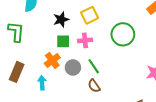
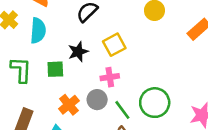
green circle: (123, 34) -> (155, 103), moved
green square: (63, 41) -> (55, 69), moved
gray circle: (73, 67) -> (97, 100), moved

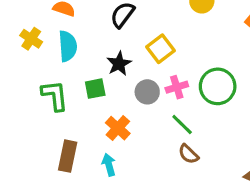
pink cross: (110, 77) -> (177, 87), moved
gray circle: (97, 100) -> (147, 92), moved
green circle: (155, 103) -> (218, 86), moved

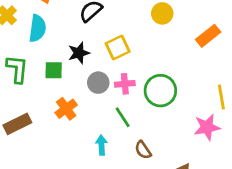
brown semicircle: (188, 154) -> (143, 150), moved
brown rectangle: (68, 156) -> (17, 124), turned 40
cyan arrow: (109, 165) -> (101, 145), moved

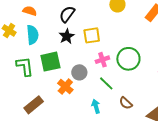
yellow square: (118, 48) -> (92, 35), turned 30
black star: (79, 53) -> (67, 36), moved
green square: (54, 70) -> (50, 62), size x1.5
gray circle: (98, 83) -> (79, 72), moved

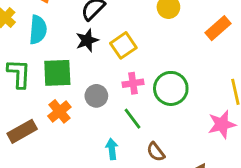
yellow square: (92, 35) -> (123, 45), turned -36
orange cross: (65, 86) -> (59, 111), moved

